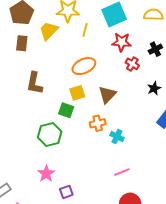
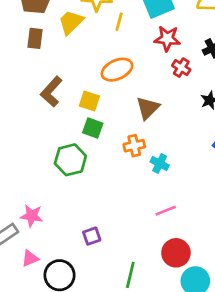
brown L-shape: (35, 83) -> (51, 92), turned 30
yellow square: (77, 93) -> (89, 101), moved, turned 35
pink star: (46, 174) -> (32, 216), moved, turned -30

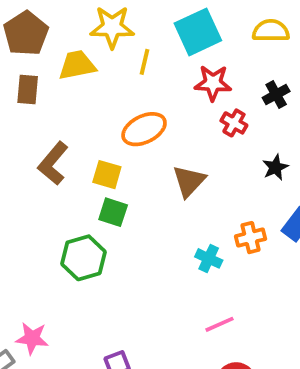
yellow trapezoid: (71, 22) -> (77, 65), turned 36
orange cross: (134, 146) -> (251, 238), moved

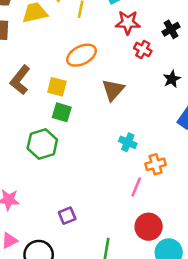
orange cross: (251, 238) -> (156, 164), moved
pink line: (219, 324) -> (136, 187), turned -42

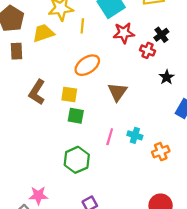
red cross: (143, 49) -> (148, 50), moved
green hexagon: (42, 144) -> (77, 160), moved
pink line: (136, 187) -> (110, 137), moved

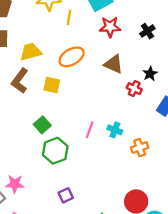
yellow trapezoid: (43, 33) -> (31, 52), moved
red cross: (148, 50) -> (134, 89), moved
brown triangle: (117, 92) -> (114, 64), moved, turned -45
green square: (76, 116) -> (42, 125), moved, turned 35

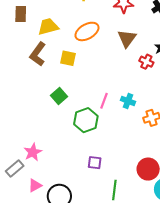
brown triangle: (114, 64) -> (127, 38), turned 42
green hexagon: (55, 151) -> (86, 120), moved
pink star: (15, 184) -> (33, 152), turned -30
purple square: (66, 195) -> (95, 163), moved, turned 32

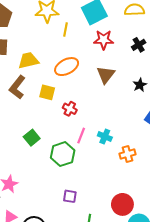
red cross: (146, 62) -> (70, 109), moved
green square: (59, 96) -> (32, 138), moved

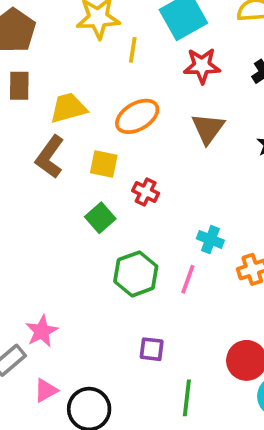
pink line: (81, 136) -> (188, 279), moved
green square: (32, 138) -> (100, 218), moved

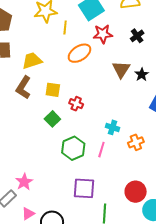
orange ellipse: (137, 116) -> (79, 53), moved
brown triangle: (208, 128) -> (121, 69), moved
purple square: (152, 349) -> (84, 188), size x1.6

